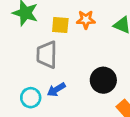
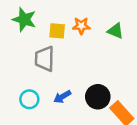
black circle: (103, 80) -> (98, 97), moved
blue arrow: (56, 90) -> (62, 97), moved

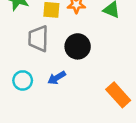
black circle: (98, 97) -> (78, 46), moved

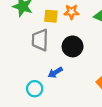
cyan circle: (23, 80) -> (35, 89), moved

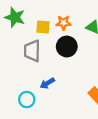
black circle: (73, 46) -> (67, 47), moved

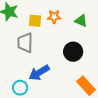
black circle: (67, 47) -> (73, 52), moved
blue arrow: (47, 83) -> (39, 73), size x1.5

